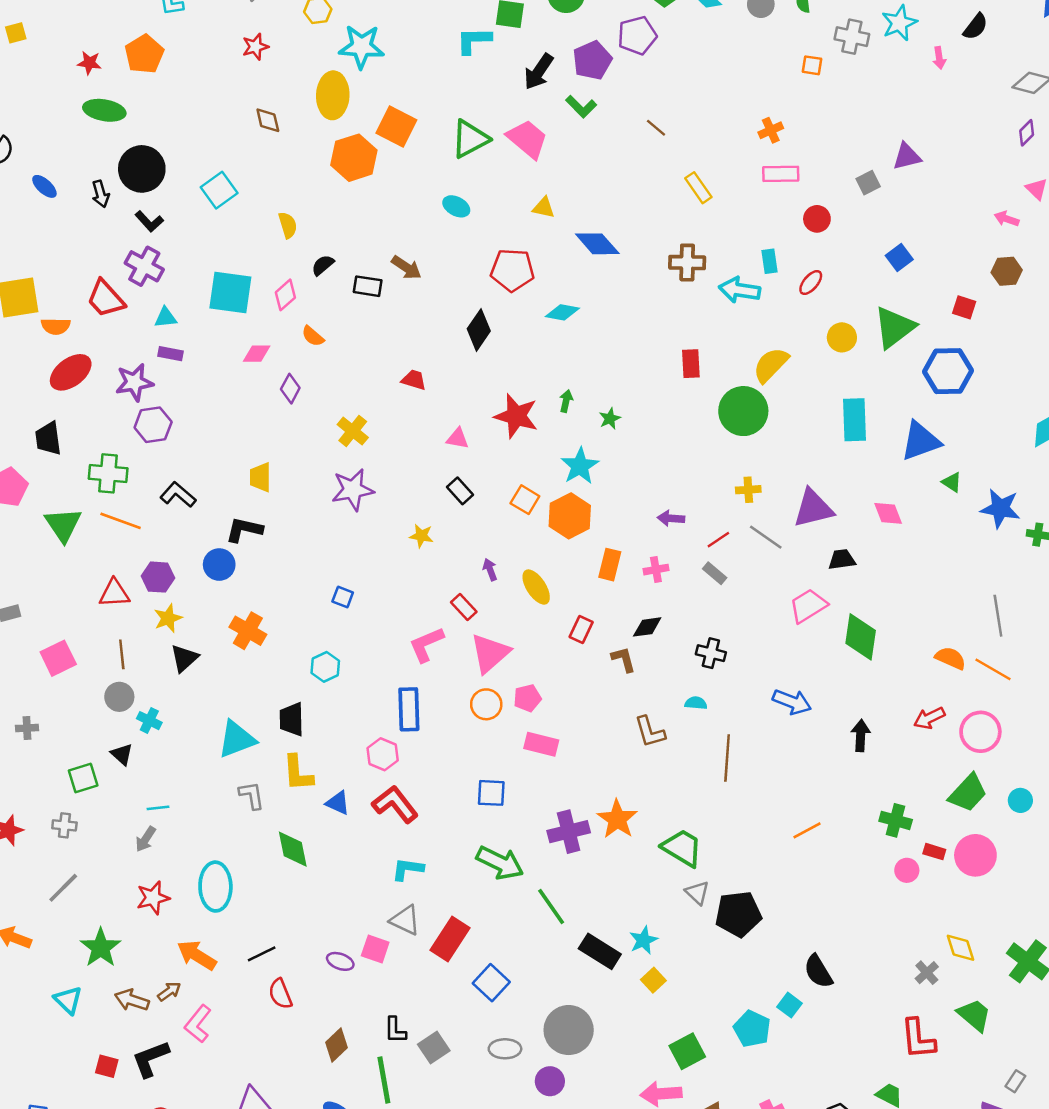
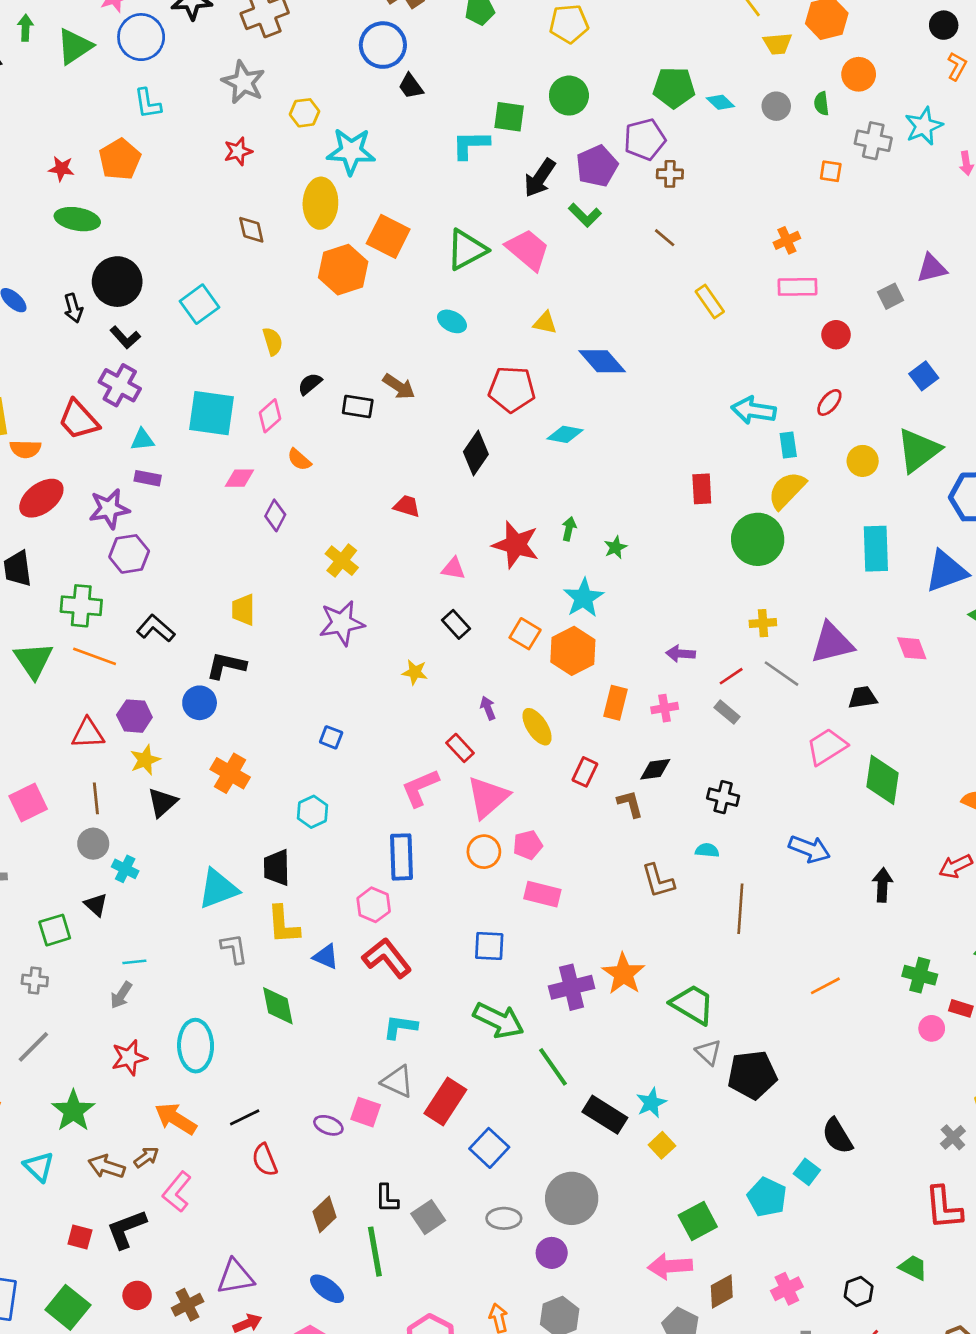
cyan rectangle: (770, 261) -> (788, 445), moved
brown cross: (687, 263) -> (670, 174), moved, size x0.7

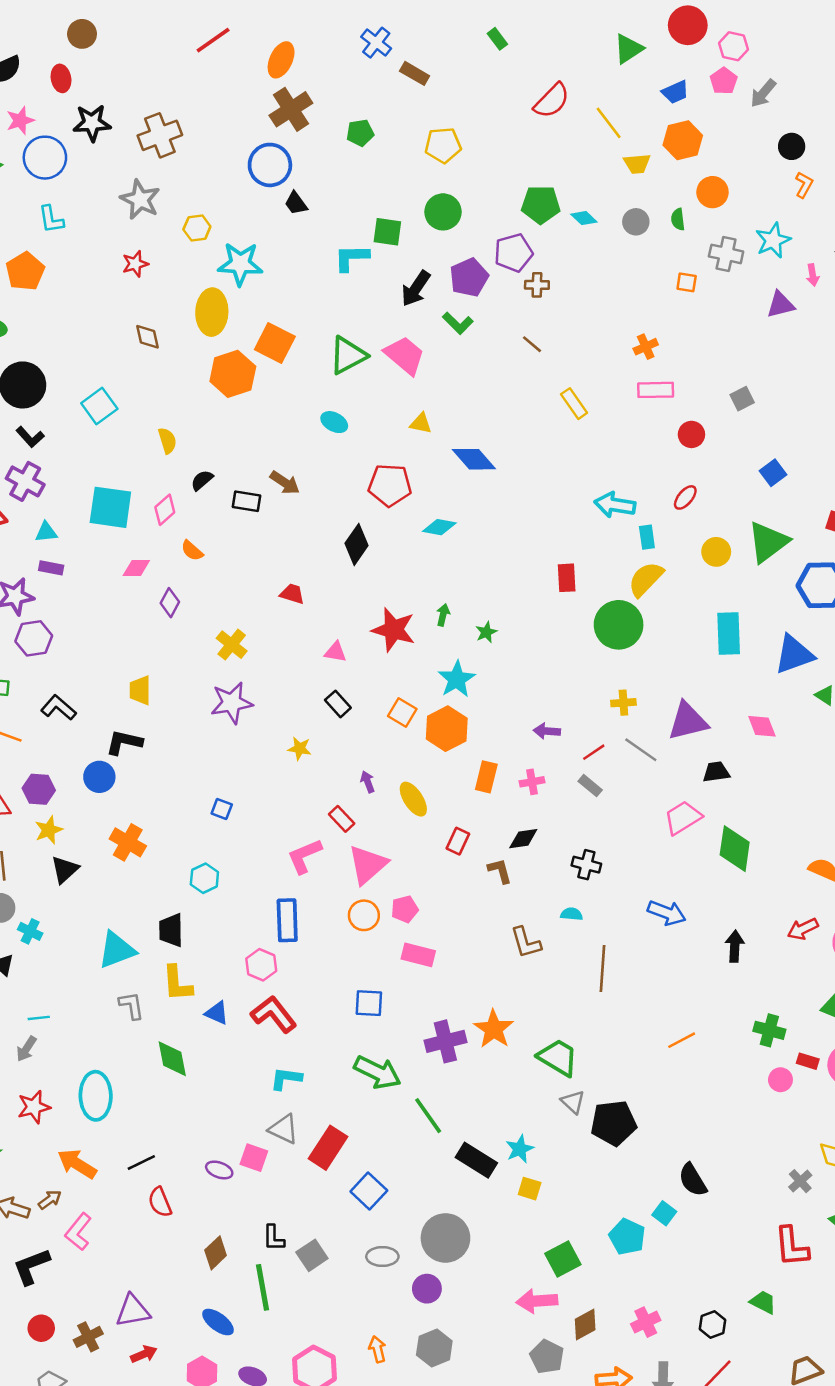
purple triangle: (932, 268) -> (780, 305), moved
yellow square: (662, 1145) -> (530, 1189), turned -30

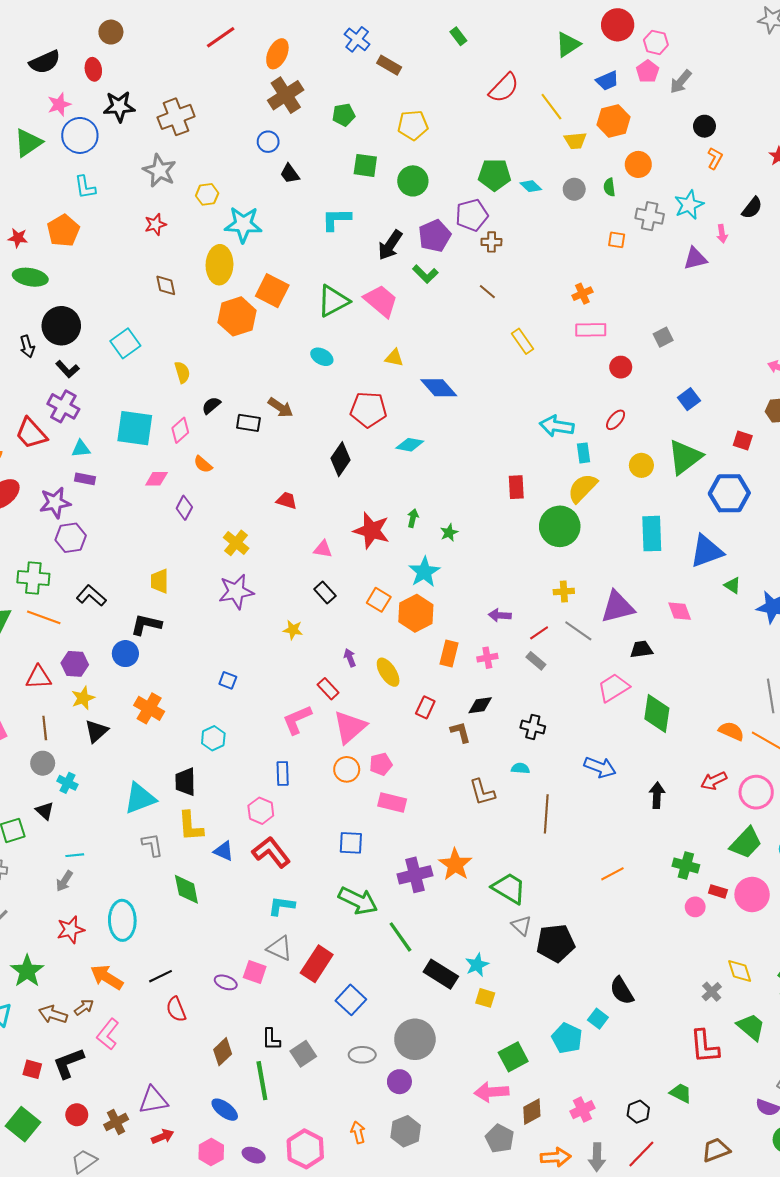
blue circle: (270, 165) -> (268, 142), size x0.6
green square: (387, 232) -> (365, 165), moved
blue rectangle: (287, 920) -> (283, 774), size x0.7

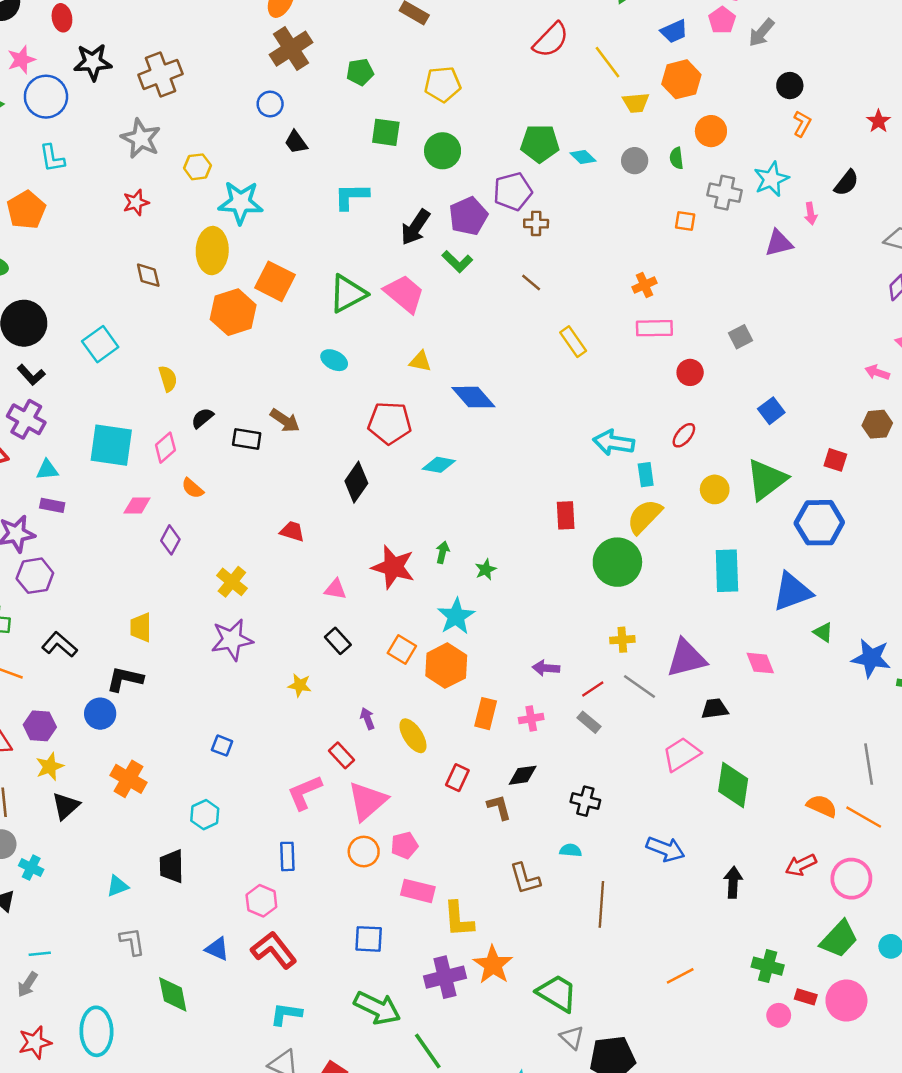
cyan triangle: (140, 798) -> (117, 886), size x0.6
yellow L-shape: (191, 826) -> (459, 919), moved

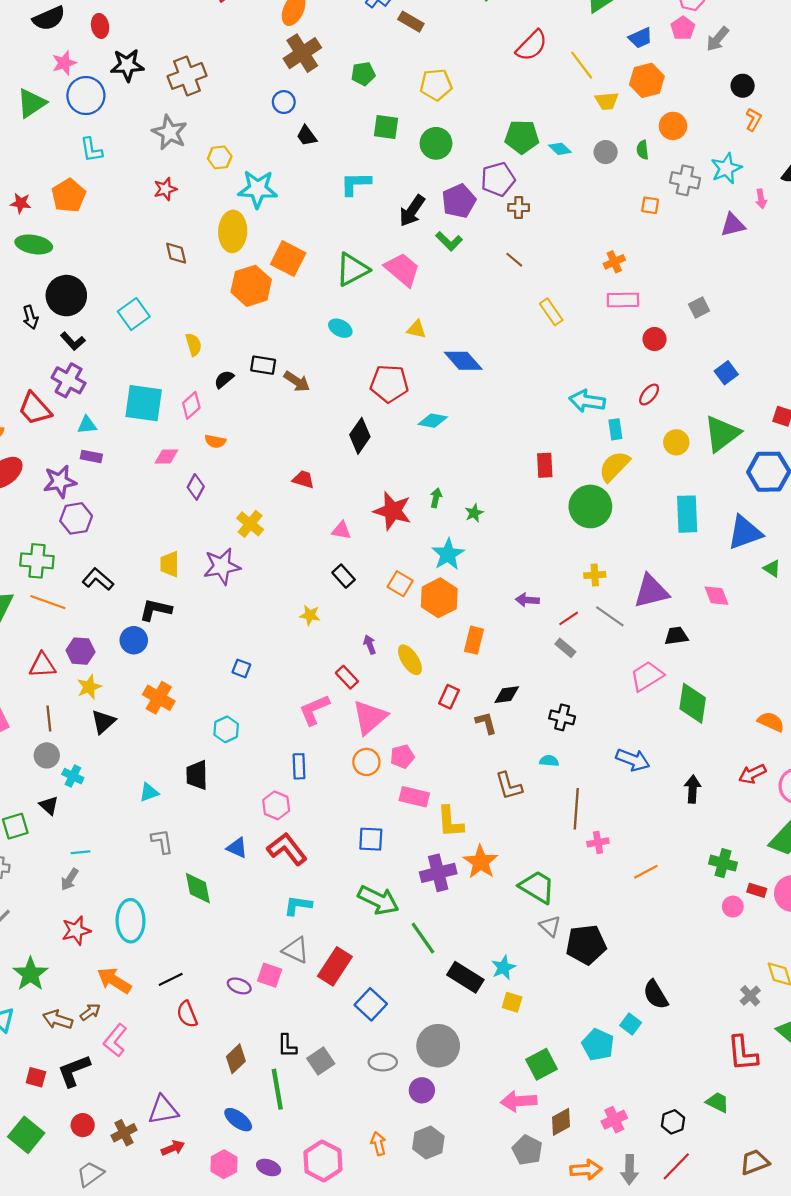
black rectangle: (247, 439) -> (263, 365), moved
orange semicircle: (193, 488) -> (215, 441), turned -30
purple star: (232, 640) -> (222, 566), moved
pink cross: (531, 719) -> (598, 842), moved

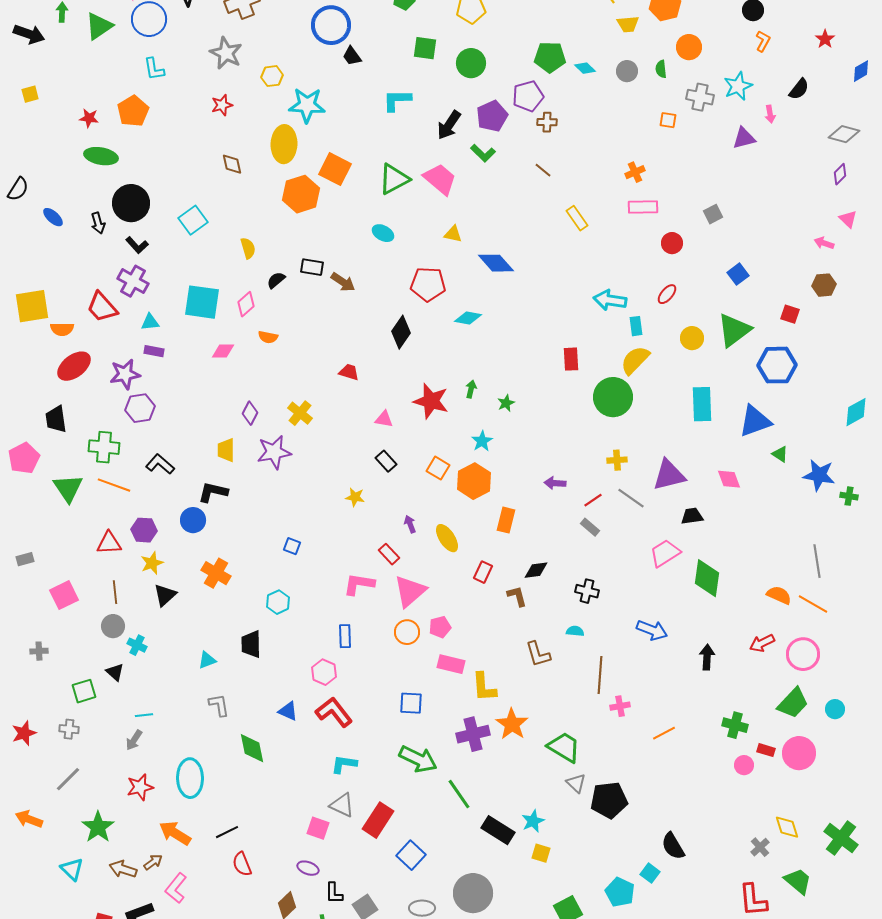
blue circle: (284, 102) -> (331, 25), size x1.8
purple diamond: (196, 487) -> (250, 413), moved
cyan star: (448, 554) -> (482, 441), size x0.7
pink L-shape: (314, 710) -> (359, 584), turned 32
purple ellipse: (239, 986) -> (308, 868), moved

